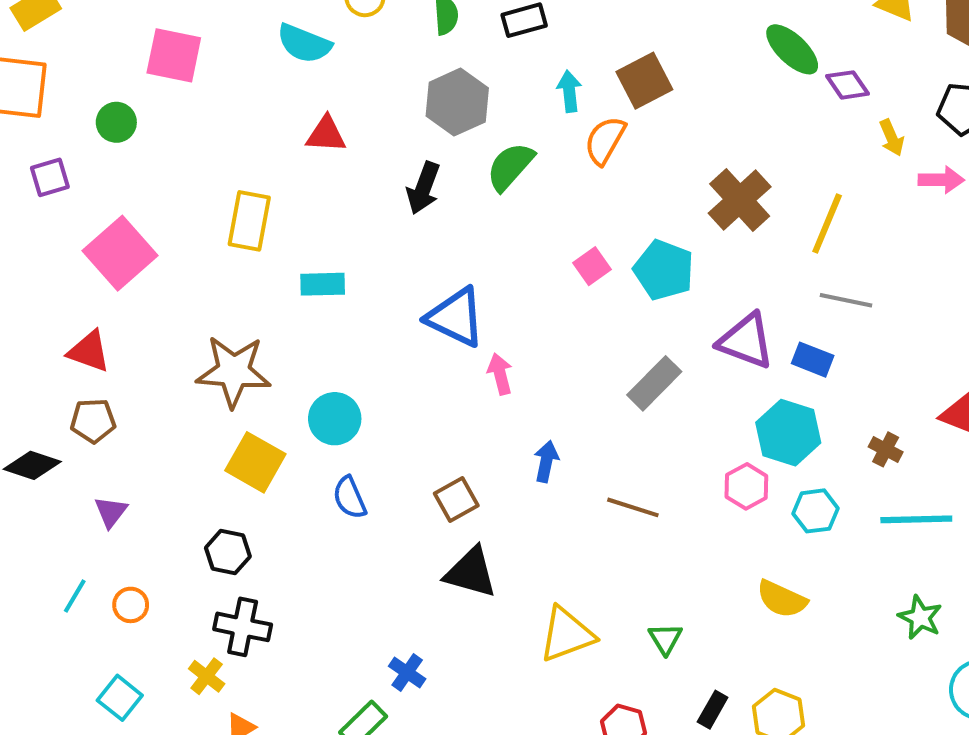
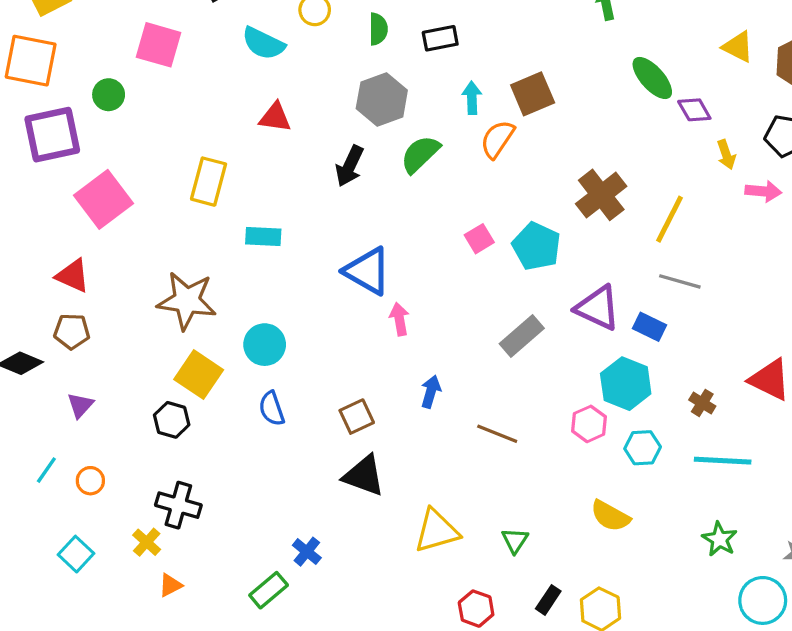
purple square: (50, 177) -> (52, 135), size x1.8
black hexagon: (228, 552) -> (172, 420), moved

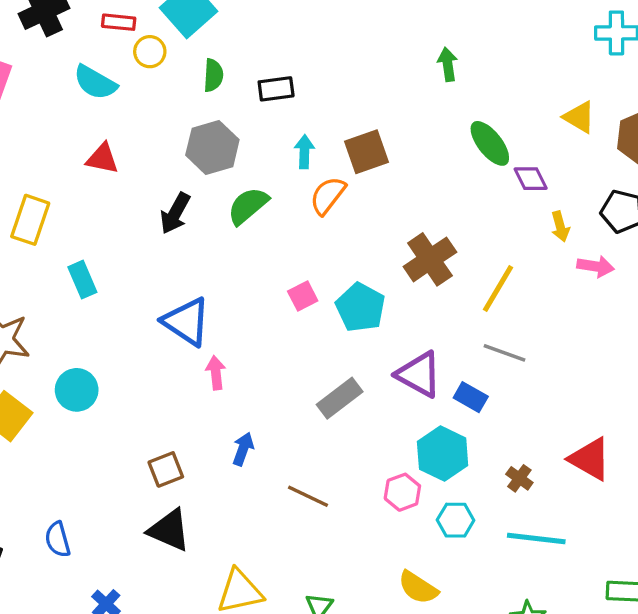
cyan rectangle: (263, 237) -> (82, 280), turned 60
blue semicircle: (272, 409) -> (58, 539), moved

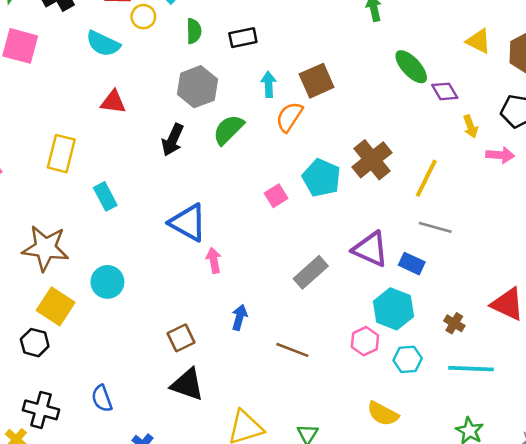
cyan pentagon: (360, 307) -> (321, 178), moved

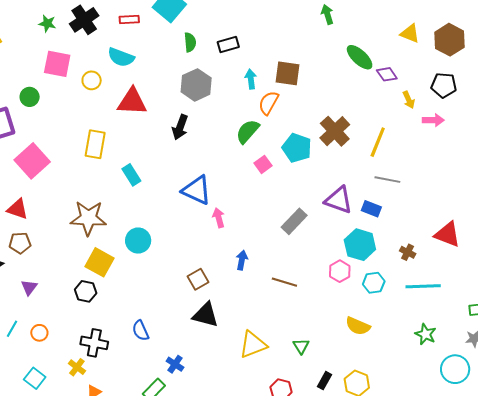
yellow circle: (143, 17) -> (92, 80), moved
brown square: (317, 81) -> (288, 73), turned 36
red triangle: (113, 102) -> (132, 102), size x1.5
green semicircle: (228, 130) -> (248, 131), moved

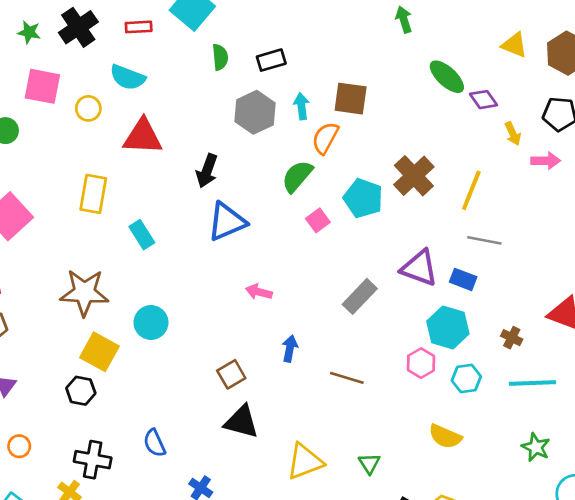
gray hexagon: (196, 85) -> (255, 112), moved
blue triangle: (197, 190) -> (227, 222), moved, turned -48
pink arrow: (219, 218) -> (259, 292), turned -60

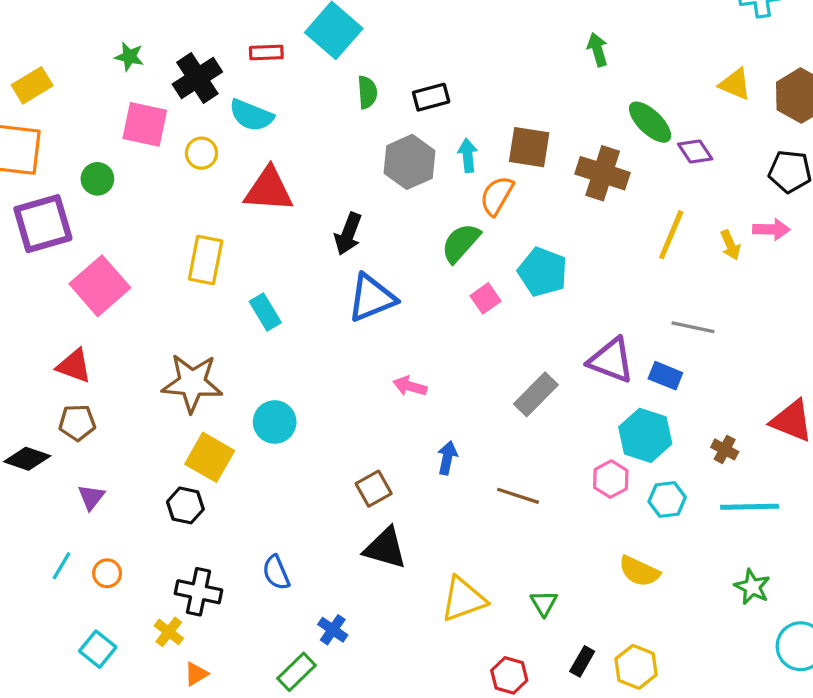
black cross: (78, 27) -> (197, 78), moved
yellow arrow: (513, 134) -> (730, 245), moved
brown cross: (414, 176) -> (603, 173), moved, turned -30
yellow line: (471, 190) -> (671, 235), moved

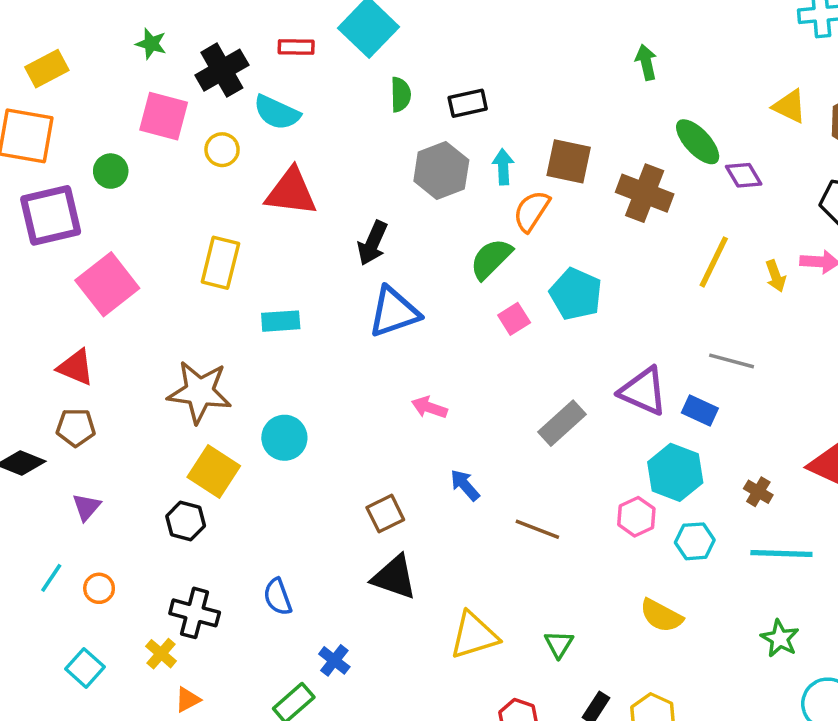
cyan rectangle: (265, 312) -> (281, 321), turned -66
blue arrow: (447, 458) -> (465, 485), turned -56

